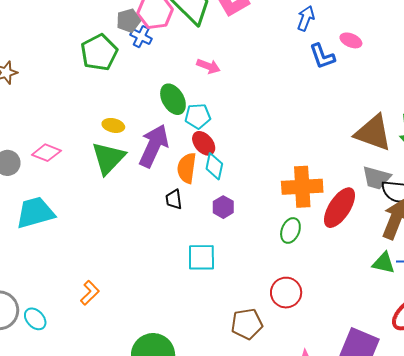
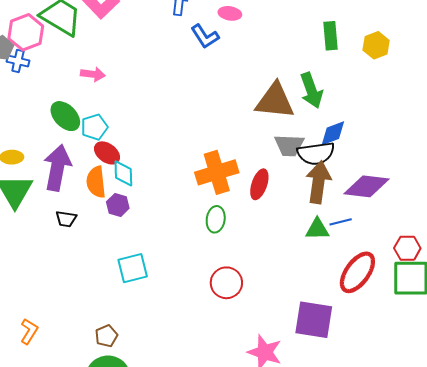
black trapezoid: (174, 199) -> (66, 219), moved, turned -60
purple hexagon: (223, 207) -> (118, 205), moved
red ellipse: (340, 208) -> (259, 184), size x0.7
brown pentagon: (247, 324) -> (106, 336), moved, size x0.7

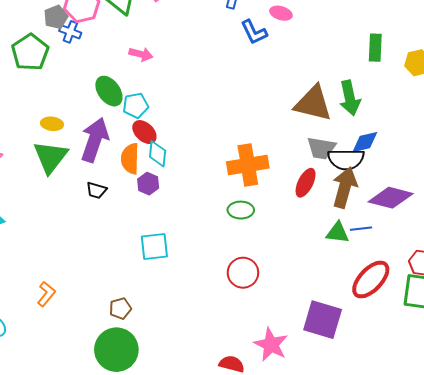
red ellipse: (259, 184) -> (306, 183), moved
green ellipse: (216, 219) -> (241, 210), turned 75

